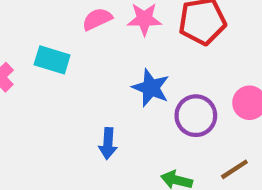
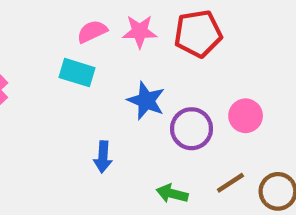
cyan rectangle: (52, 60) -> (77, 73), moved

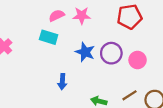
red pentagon: (198, 34) -> (130, 17), moved
purple circle: (192, 129) -> (111, 53), moved

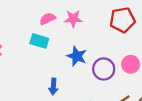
purple circle: (111, 53) -> (104, 69), moved

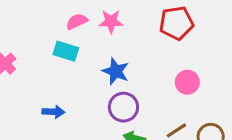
purple circle: (104, 69) -> (123, 107), moved
blue arrow: (53, 87) -> (53, 112), moved, turned -91

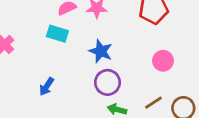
blue arrow: (53, 112) -> (47, 86), turned 120

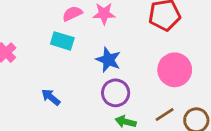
pink circle: (163, 61) -> (175, 70), size x1.5
blue arrow: (47, 86) -> (51, 97), turned 96

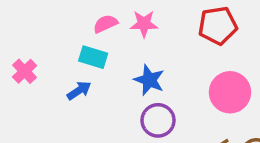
blue arrow: (51, 97) -> (79, 91), moved, turned 108

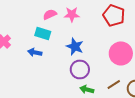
red pentagon: (218, 26) -> (114, 15), turned 30
blue arrow: (79, 91) -> (35, 52), turned -136

